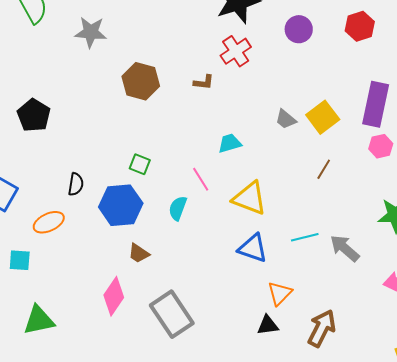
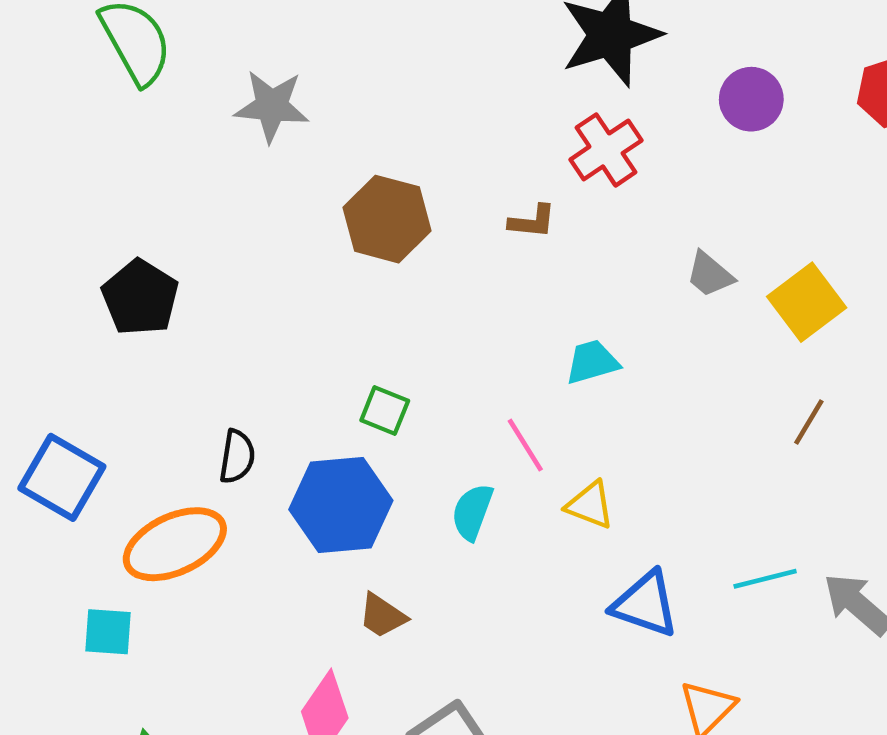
gray trapezoid: (286, 119) -> (710, 274), moved
yellow triangle: (250, 198) -> (590, 505), moved, size x0.6
orange ellipse: (49, 222) -> (175, 544), size x1.4

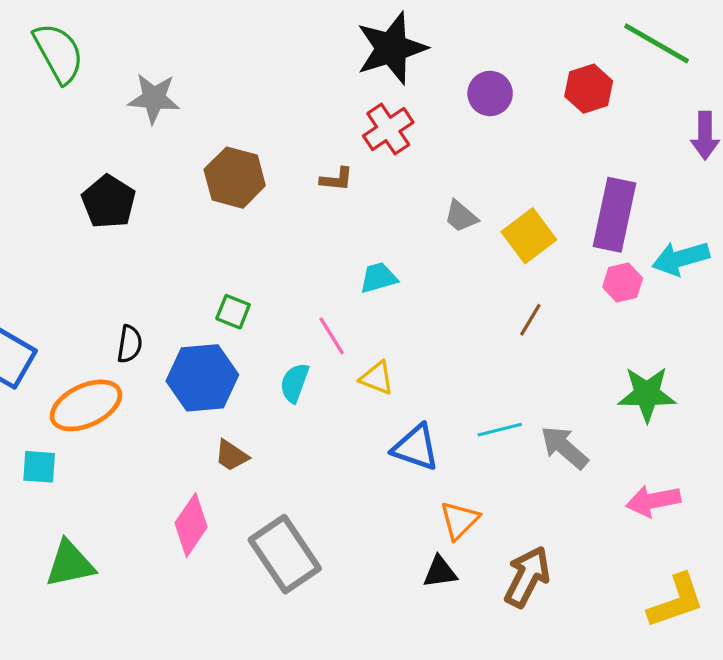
black pentagon: (140, 297) -> (109, 202), moved

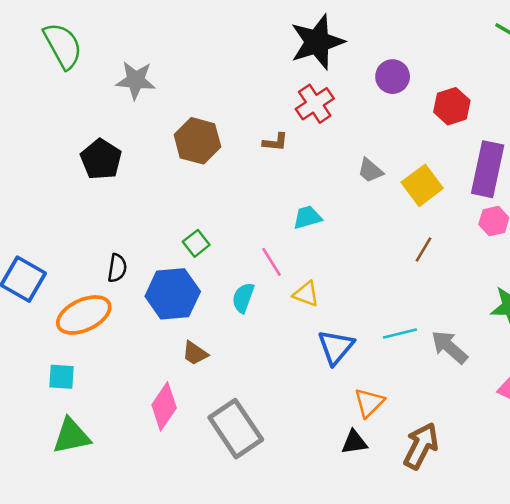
red hexagon: (589, 89) -> (452, 106), moved
green square: (233, 312) -> (196, 243), turned 30
blue triangle: (416, 447) -> (336, 347), turned 51
cyan square: (39, 467) -> (62, 377), moved

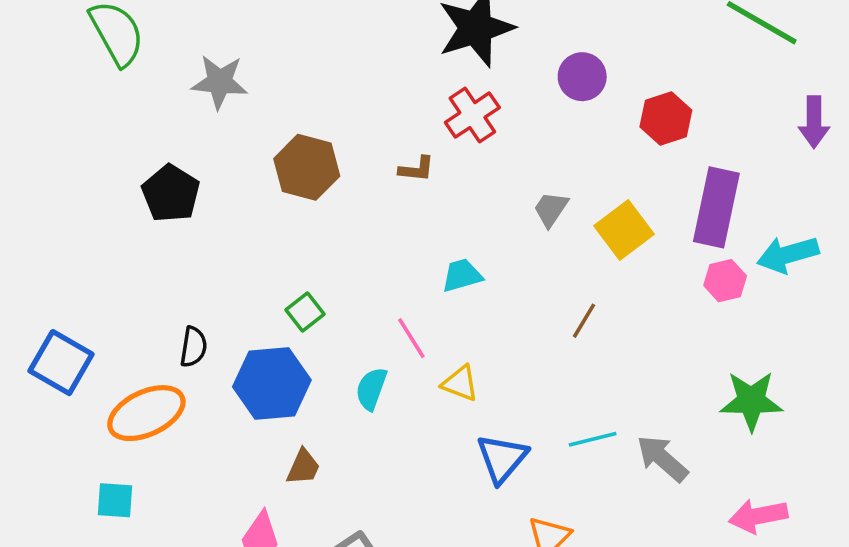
gray trapezoid: (370, 170) -> (551, 209), turned 84
brown line: (423, 250) -> (584, 321), moved
brown trapezoid: (195, 353) -> (303, 467), turned -100

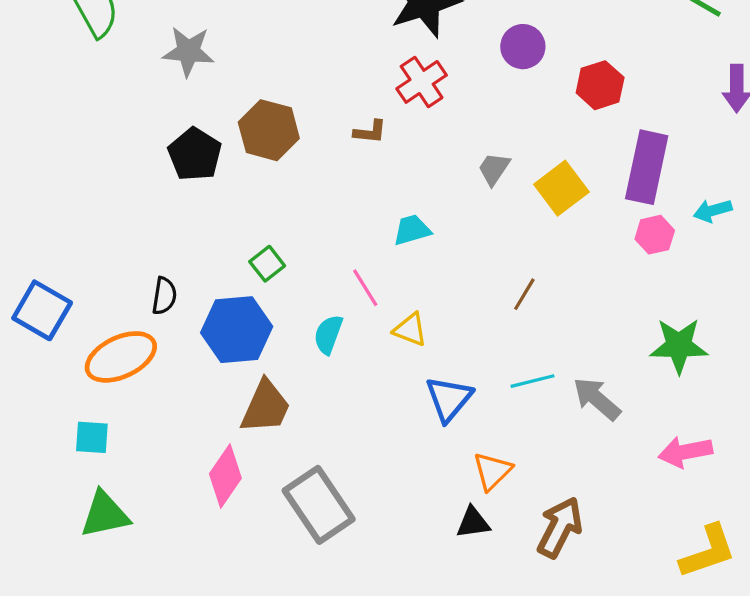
black pentagon: (171, 193) -> (195, 154), moved
cyan arrow: (788, 254) -> (713, 211), size x0.7
brown line: (584, 321) -> (524, 294), moved
brown trapezoid: (303, 467) -> (266, 407), size x1.6

